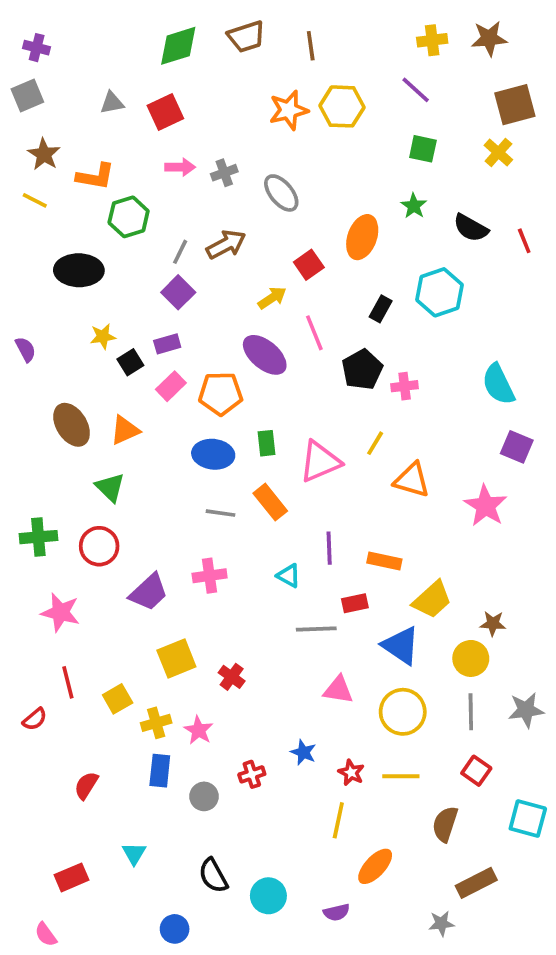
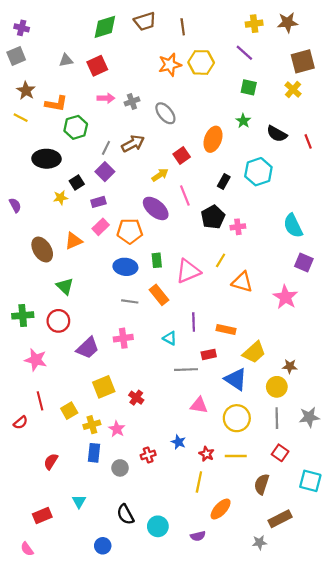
black square: (130, 362) -> (77, 182), moved
orange triangle: (125, 430) -> (74, 241), moved

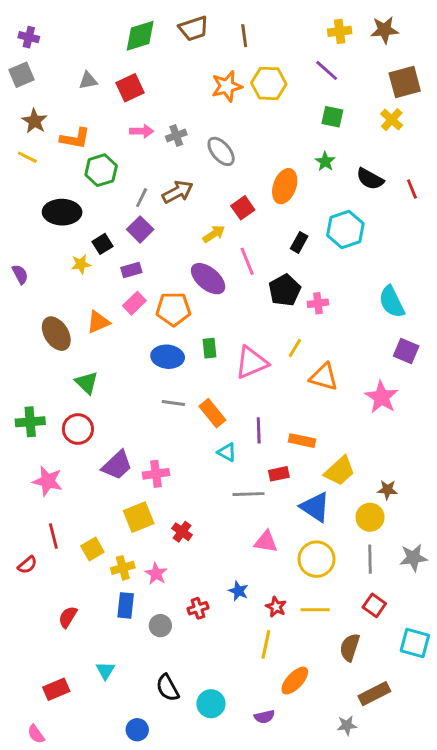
orange rectangle: (159, 295) -> (212, 413), moved
pink cross: (123, 338) -> (156, 474), moved

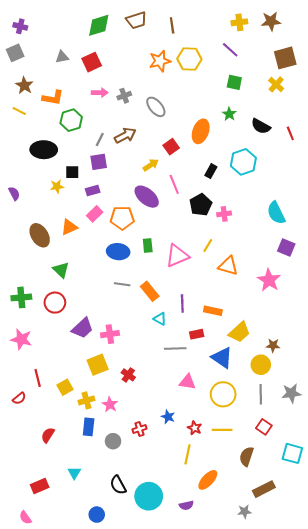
purple square: (140, 229) -> (99, 162), turned 36
black square: (103, 244) -> (72, 172), turned 32
pink star: (48, 481) -> (21, 339), moved
cyan circle: (211, 704) -> (149, 496), size x1.4

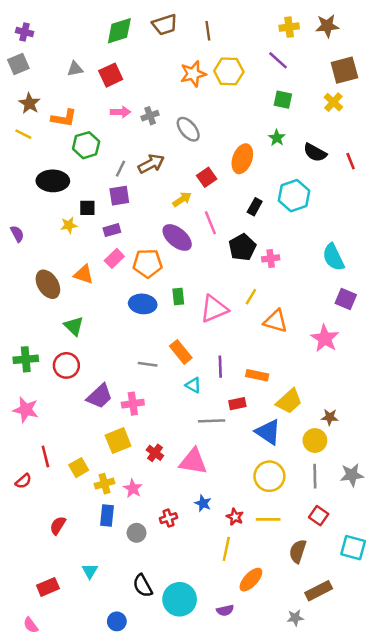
orange triangle: (69, 227) -> (84, 274), turned 42
gray line: (122, 284) -> (148, 364), moved
pink triangle: (187, 382) -> (193, 461), moved, size x1.4

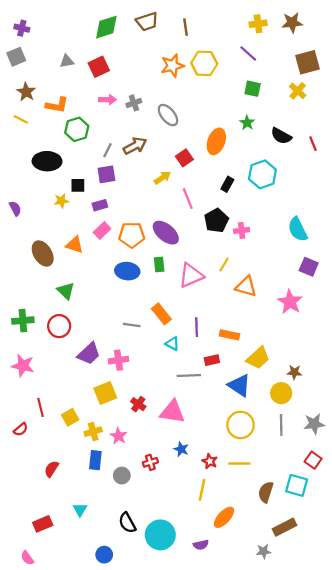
purple ellipse: (177, 237) -> (166, 233), moved
red square: (319, 516) -> (313, 460), moved
cyan square: (353, 548) -> (297, 485), moved

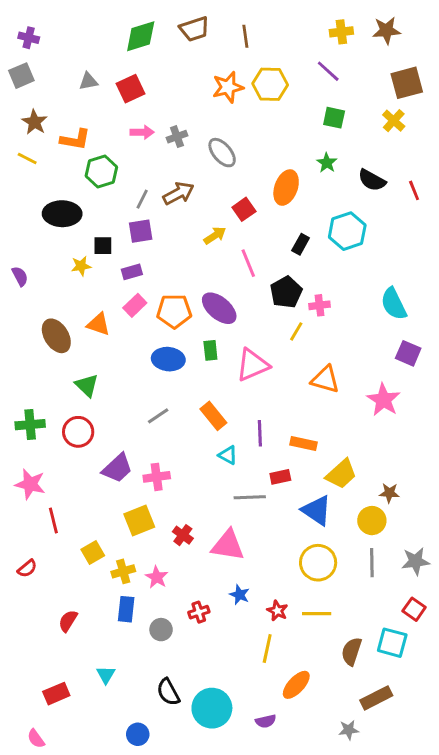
yellow line: (224, 265) -> (296, 331), moved
gray line: (132, 325) -> (158, 416), moved, turned -42
red line: (40, 407) -> (53, 521), moved

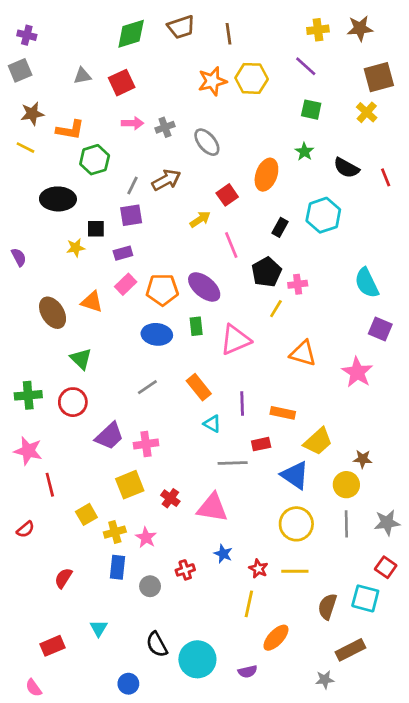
brown star: (34, 122) -> (32, 114), turned 30

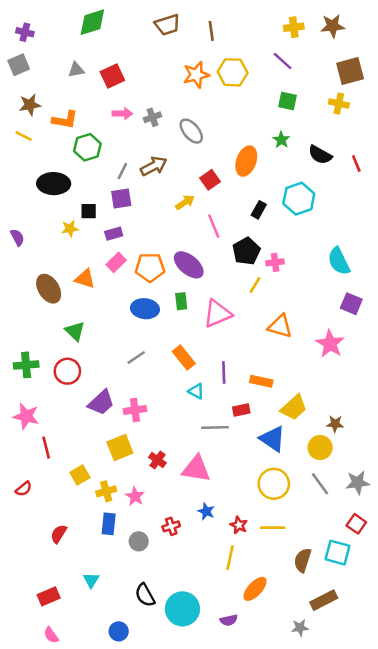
green diamond: (131, 34) -> (92, 22), moved
yellow cross: (367, 112) -> (339, 104), turned -30
gray line: (346, 524) -> (320, 484), turned -35
pink semicircle: (34, 688) -> (51, 635), moved

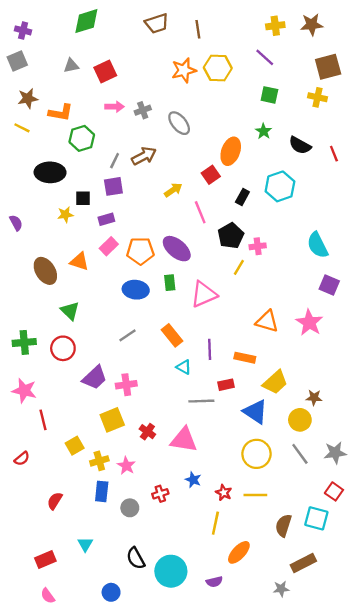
red square: (210, 180) -> (211, 175), moved
orange triangle: (280, 326) -> (267, 321), moved

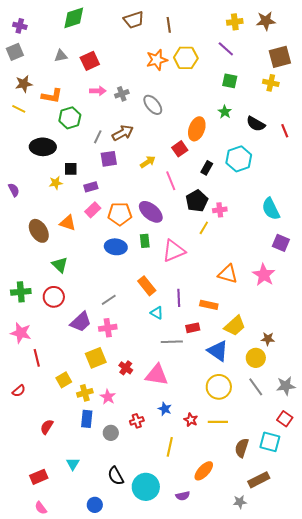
purple square: (113, 186) -> (109, 159), moved
gray line: (127, 335) -> (109, 300), moved
yellow line: (215, 523) -> (170, 447), moved

